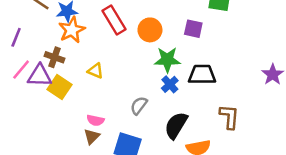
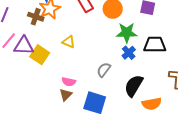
brown cross: (55, 57) -> (36, 17), moved

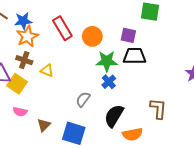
brown cross: (36, 17) -> (24, 60), moved
black trapezoid: (155, 45) -> (135, 56), moved
pink semicircle: (69, 82) -> (20, 112), moved

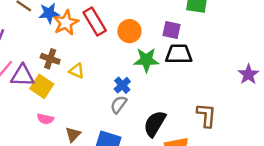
orange star: (27, 36) -> (66, 23), moved
blue cross: (109, 82) -> (122, 85), moved

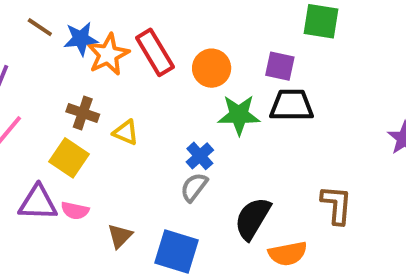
purple triangle: (23, 76) -> (38, 203), moved

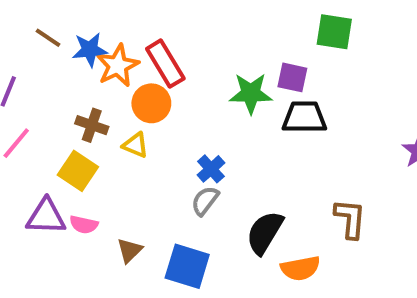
orange circle: (212, 68) -> (151, 103), moved
green star: (239, 115) -> (251, 93), moved

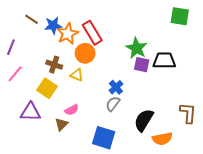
purple square: (292, 77) -> (142, 65), moved
green star: (251, 93) -> (137, 48), turned 30
pink semicircle: (84, 225) -> (72, 110), moved, turned -40
brown triangle: (130, 250) -> (61, 124), moved

